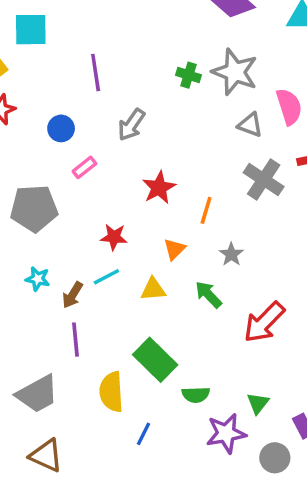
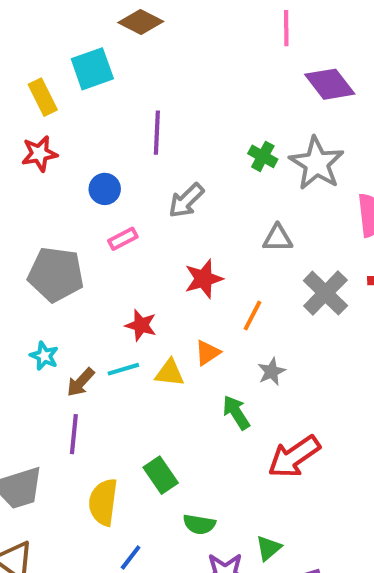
cyan square: (31, 30) -> (92, 69), turned -30
gray triangle: (250, 125) -> (278, 238), moved, turned -32
yellow triangle: (153, 289) -> (170, 373), moved
green rectangle: (155, 360) -> (161, 475), size x0.7

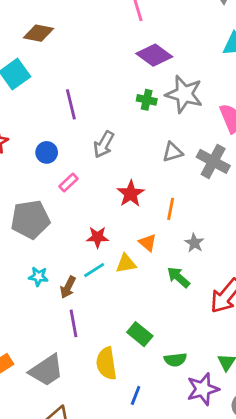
purple diamond: (330, 84) -> (154, 55), moved
gray cross: (325, 293) -> (213, 161), moved
orange triangle: (208, 353) -> (148, 243), turned -30

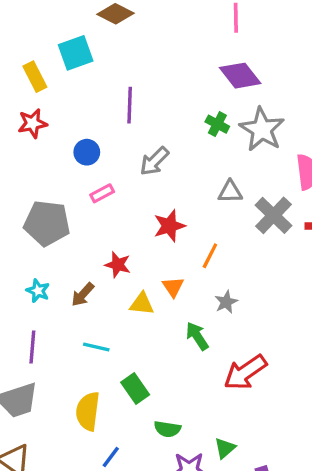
cyan line: (94, 270) -> (96, 347), moved, turned 30
brown arrow: (68, 287) -> (83, 294), moved
purple line: (73, 323) -> (32, 347), moved

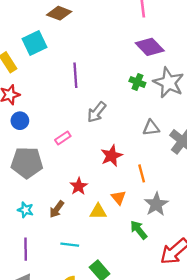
blue circle: (87, 152) -> (20, 121), moved
orange line: (210, 256) -> (142, 173), turned -36
red star: (118, 265) -> (79, 186), turned 30
gray star: (226, 302) -> (156, 204), size x1.5

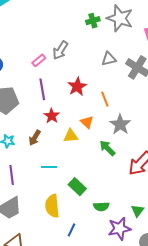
purple line: (75, 75) -> (42, 89), moved
green cross: (137, 82) -> (93, 21), turned -32
pink rectangle: (63, 138) -> (39, 60), moved

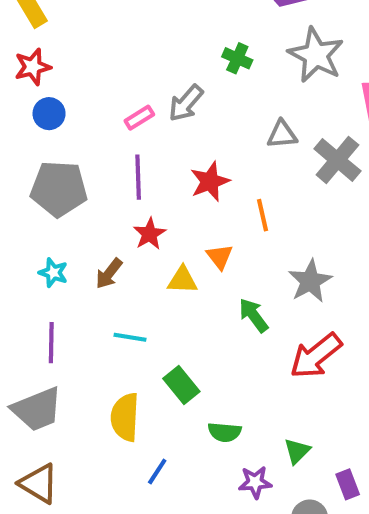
green cross: (93, 21) -> (237, 58), moved, turned 32
gray star: (120, 124) -> (310, 281), moved
purple star: (119, 229) -> (255, 482), size x0.7

